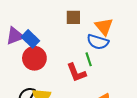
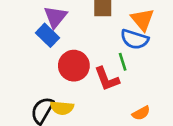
purple triangle: (15, 36) -> (55, 17), moved, turned -30
red circle: (34, 58) -> (74, 66), moved

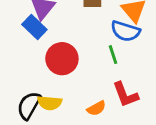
red L-shape: (107, 79) -> (125, 95), moved
orange semicircle: (141, 113) -> (96, 108), moved

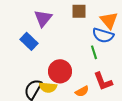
blue rectangle: (34, 27) -> (29, 41), moved
red circle: (62, 59) -> (60, 71), moved

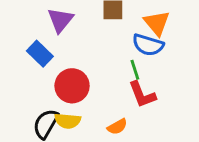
red circle: (60, 71) -> (72, 86), moved
red L-shape: (103, 81) -> (142, 95), moved

